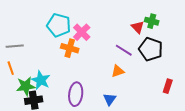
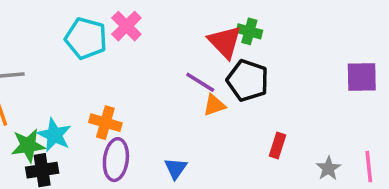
red triangle: (138, 27) -> (225, 42), size x1.5
pink cross: (82, 32) -> (126, 26), moved
orange cross: (70, 48) -> (105, 123), moved
orange triangle: (118, 71) -> (214, 105), moved

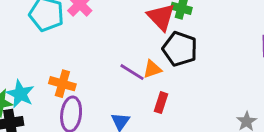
purple line: (200, 82) -> (132, 72), moved
red rectangle: (277, 146) -> (161, 103), moved

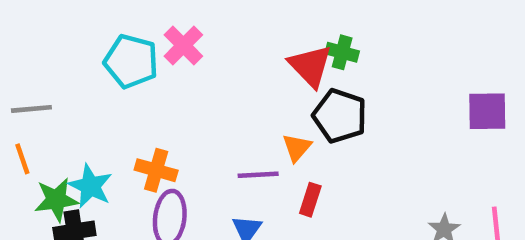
orange triangle: (152, 69) -> (297, 148), turned -30
purple line: (132, 72) -> (258, 175), moved, turned -35

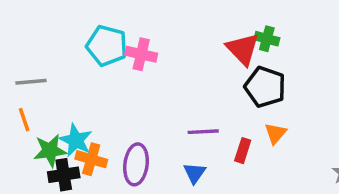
pink cross: (183, 45) -> (141, 54), moved, turned -32
orange triangle: (297, 148) -> (275, 133), moved
orange cross: (156, 170) -> (91, 159), moved

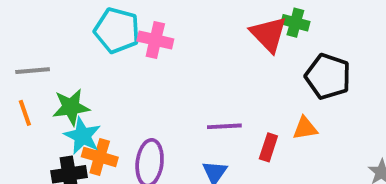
black pentagon: (265, 87) -> (328, 76), moved
orange triangle: (275, 133) -> (305, 128), turned 40
green star: (50, 151) -> (71, 107), moved

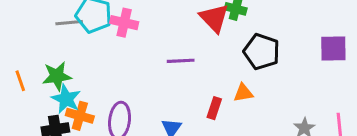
gray line: (33, 71) -> (69, 23), moved
purple line: (224, 126) -> (181, 61), moved

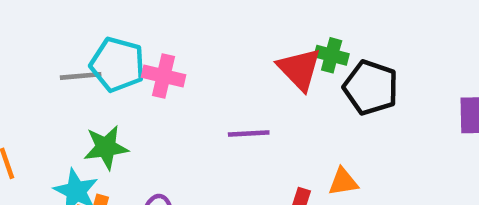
black pentagon: (262, 52) -> (371, 87), moved
green star: (57, 76) -> (106, 147), moved

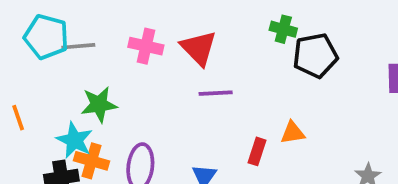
cyan pentagon: (117, 64) -> (46, 37), moved
red triangle: (299, 69) -> (199, 48), moved
black pentagon: (371, 87) -> (315, 56), turned -30

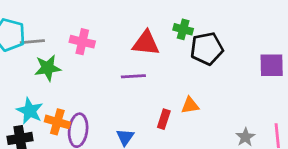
red triangle: (199, 48) -> (146, 43), moved, turned -40
green star: (99, 104) -> (48, 68), moved
orange cross: (91, 161) -> (57, 122), moved

